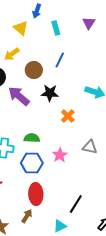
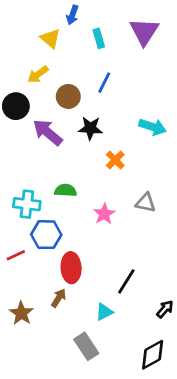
purple triangle: (89, 23) -> (144, 32), size x1.6
blue hexagon: (32, 163) -> (46, 235), moved

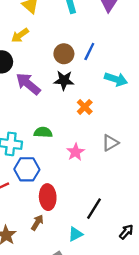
blue line: (104, 83) -> (89, 51), moved
brown circle: (68, 96) -> (64, 54), moved
gray triangle: (146, 203) -> (110, 143), turned -42

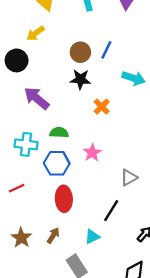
purple arrow: (28, 84) -> (37, 98), moved
gray triangle: (110, 143) -> (129, 178), moved
blue hexagon: (27, 169) -> (57, 163), moved
brown arrow: (37, 223) -> (53, 235), moved

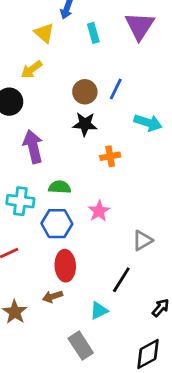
purple arrow: (37, 98) -> (33, 146), turned 36
orange cross: (102, 107) -> (110, 156), turned 35
brown arrow: (53, 235) -> (53, 297), moved, turned -140

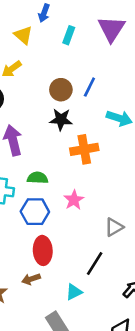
cyan rectangle: (93, 33) -> (69, 35), turned 36
orange cross: (110, 156) -> (84, 149), size x1.5

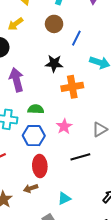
brown circle: (61, 90) -> (54, 24), moved
gray triangle: (114, 227) -> (100, 129), moved
black line: (95, 263) -> (80, 157), moved, turned 42

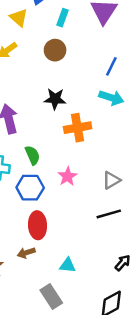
blue line: (76, 38) -> (111, 66), moved
green semicircle: (36, 109) -> (33, 155), turned 63
black line: (80, 157) -> (109, 214), moved
cyan triangle: (64, 198) -> (68, 265), turned 32

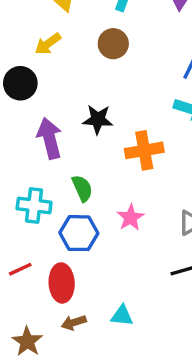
black star: (55, 99) -> (98, 119), moved
red ellipse: (38, 225) -> (62, 283), moved
cyan triangle: (68, 265) -> (122, 316), moved

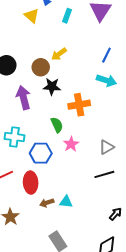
yellow arrow: (48, 44) -> (59, 54), moved
brown circle: (113, 44) -> (41, 67), moved
green semicircle: (82, 188) -> (57, 125), moved
brown arrow: (74, 323) -> (47, 203), moved

